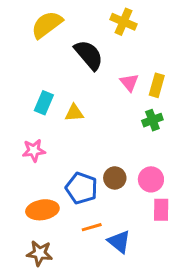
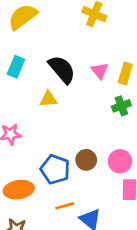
black semicircle: (89, 55) -> (62, 69), moved
cyan rectangle: (44, 103) -> (16, 67), moved

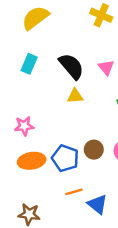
yellow triangle: (48, 99) -> (75, 96), moved
orange ellipse: (19, 190) -> (32, 161), moved

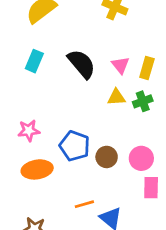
yellow triangle: (75, 96) -> (116, 97), moved
blue pentagon: (65, 158) -> (75, 146), moved

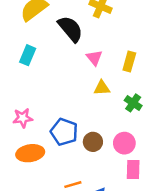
black semicircle: (82, 64) -> (70, 29), moved
pink triangle: (120, 65) -> (94, 58), moved
green cross: (143, 101) -> (133, 103), moved, turned -36

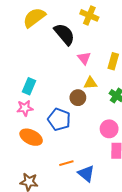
cyan rectangle: (28, 55) -> (29, 86), moved
brown circle: (93, 142) -> (78, 98), moved
orange ellipse: (30, 153) -> (31, 137), turned 35

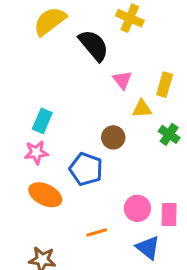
yellow triangle: (90, 83) -> (142, 109), moved
pink circle: (109, 129) -> (137, 208), moved
blue triangle: (86, 174) -> (148, 248), moved

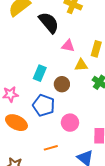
pink triangle: (122, 80) -> (68, 46), turned -40
cyan rectangle: (42, 121) -> (40, 73), moved
pink circle: (137, 208) -> (70, 123), moved

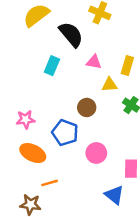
cyan rectangle: (40, 73) -> (52, 66), moved
orange line: (51, 148) -> (50, 183), moved

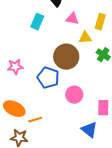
brown circle: (87, 107) -> (66, 57), size x1.6
orange ellipse: (33, 153) -> (14, 109), moved

